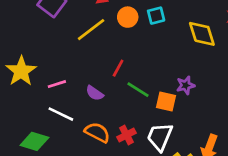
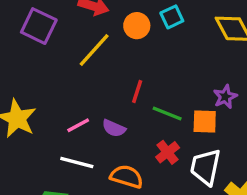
pink line: (57, 84) -> (78, 125), moved
red cross: (126, 135) -> (168, 152), moved

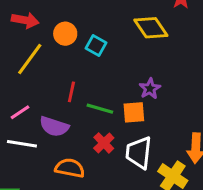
cyan square: (172, 17) -> (96, 45), moved, turned -30
pink line: (78, 125) -> (20, 112), moved
purple semicircle: (114, 128) -> (54, 127), size x1.4
white line: (77, 162) -> (22, 144), moved

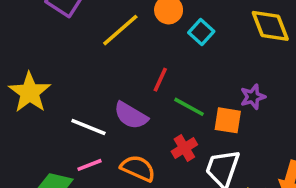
pink line: (20, 112) -> (90, 165), moved

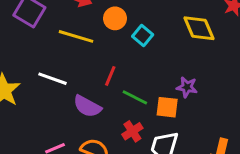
yellow line: (120, 30) -> (76, 36), turned 60
purple star: (253, 97) -> (187, 87), turned 30
white line: (88, 127) -> (53, 79), moved

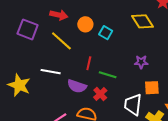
yellow line: (76, 36) -> (61, 41), turned 35
orange square: (167, 107) -> (152, 88), moved
red cross: (132, 131) -> (100, 94), moved

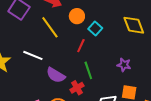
red line: (89, 63) -> (81, 46), moved
green line: (108, 75) -> (88, 70), turned 42

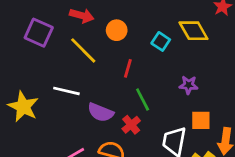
cyan square: (95, 29) -> (161, 41), moved

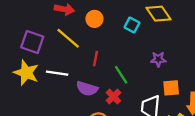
purple square: (39, 33) -> (32, 42), moved
red line: (128, 68) -> (96, 59), moved
yellow star: (23, 107) -> (26, 73), moved

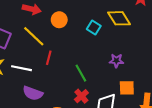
red line: (96, 59) -> (49, 58), moved
purple semicircle: (87, 89) -> (33, 93), moved
red cross: (113, 97) -> (81, 96), moved

